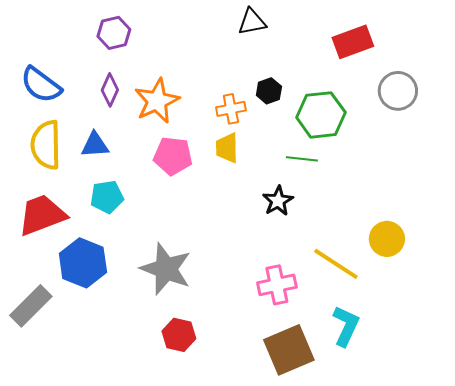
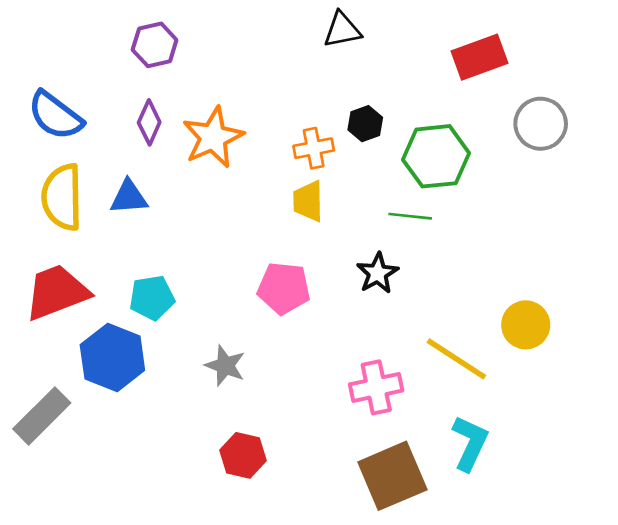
pink pentagon: (173, 156) -> (284, 288), moved
cyan pentagon: (107, 197) -> (152, 298), moved
gray star: (166, 269) -> (225, 366), size x0.6

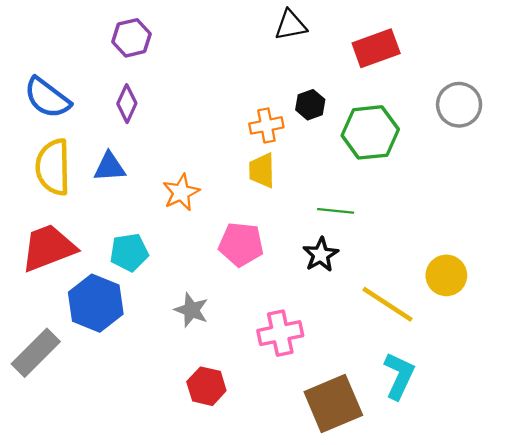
red rectangle: (479, 57) -> (376, 48), moved
orange star: (213, 137) -> (181, 192), moved, size x0.7
green line: (410, 216) -> (336, 211), moved
black star: (378, 273) -> (321, 255), moved
pink cross: (376, 387) -> (280, 333), moved

